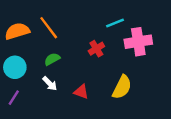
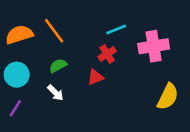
cyan line: (115, 23) -> (116, 29), moved
yellow semicircle: (122, 87) -> (168, 97), moved
red triangle: (81, 92) -> (95, 77), moved, turned -42

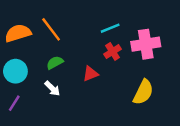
red cross: (107, 54) -> (113, 52), moved
yellow semicircle: (168, 97) -> (143, 92), moved

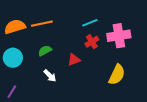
orange line: (51, 29) -> (42, 24), turned -65
white arrow: (52, 88) -> (50, 76), moved
purple line: (14, 103) -> (12, 92), moved

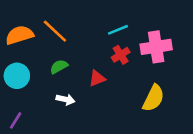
orange line: (42, 24) -> (55, 31), turned 55
white arrow: (50, 76) -> (65, 99), turned -32

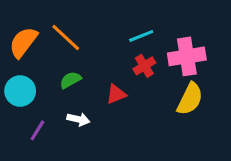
orange semicircle: (19, 35) -> (23, 42), turned -36
yellow semicircle: (153, 98) -> (190, 99), moved
purple line: (16, 120) -> (37, 130), moved

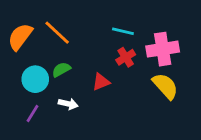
cyan line: (141, 36) -> (123, 31), turned 35
cyan circle: (20, 91) -> (35, 79), moved
yellow semicircle: (190, 99) -> (165, 86), turned -68

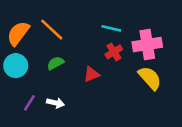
cyan circle: (35, 79) -> (16, 66), moved
white arrow: (68, 104) -> (55, 103), moved

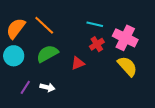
pink cross: (147, 44) -> (125, 38), turned 35
green semicircle: (55, 63) -> (47, 54), size x1.5

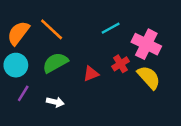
cyan line: (95, 24) -> (111, 28), turned -42
red cross: (97, 44) -> (120, 64), moved
purple line: (25, 87) -> (23, 93), moved

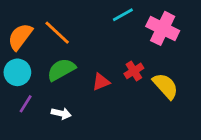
cyan line: (111, 28) -> (123, 15), moved
pink cross: (146, 44) -> (163, 28), moved

